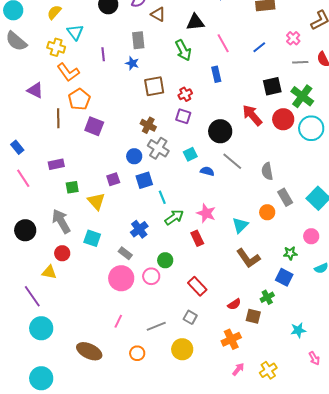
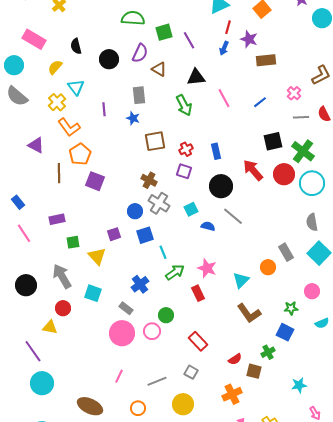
yellow cross: (56, 47) -> (57, 102), turned 30
blue rectangle: (216, 74) -> (216, 151), moved
gray semicircle: (267, 171) -> (312, 222), moved

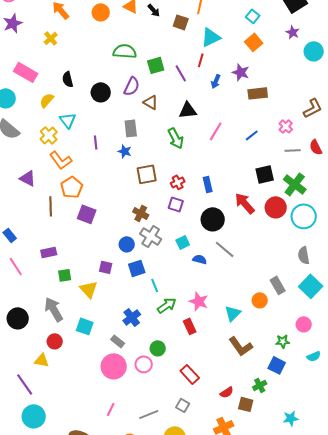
red line: (228, 27) -> (201, 60), moved
pink line: (224, 98) -> (216, 131), turned 60
purple square: (114, 234) -> (106, 267), turned 32

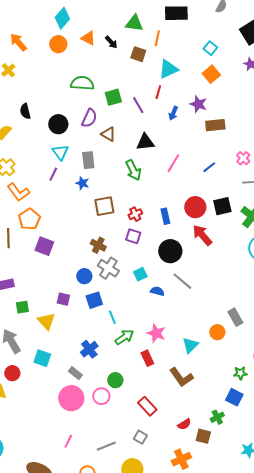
cyan triangle: (68, 120) -> (60, 152), moved
purple line: (96, 142) -> (53, 174), turned 32
red circle: (276, 207) -> (195, 207), moved
brown L-shape: (241, 346) -> (181, 377), moved

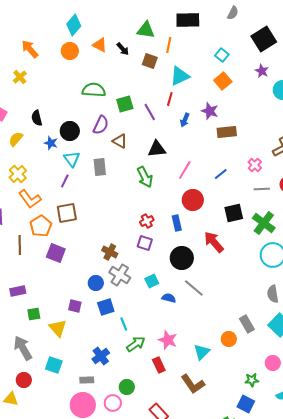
blue star: (82, 183) -> (51, 143), moved
brown square: (104, 206) -> (67, 213), moved
red circle: (195, 207) -> (193, 200), moved
gray rectangle: (75, 373) -> (87, 380), turned -40

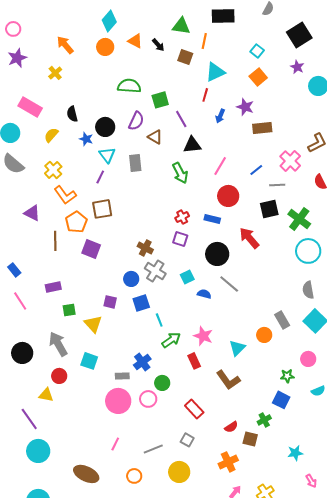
purple line: (150, 112) -> (181, 119), moved
pink cross: (255, 165) -> (290, 161), size x1.5
gray line: (262, 189) -> (277, 185), moved
blue rectangle: (177, 223) -> (212, 219), turned -63
blue cross: (101, 356) -> (142, 362), moved

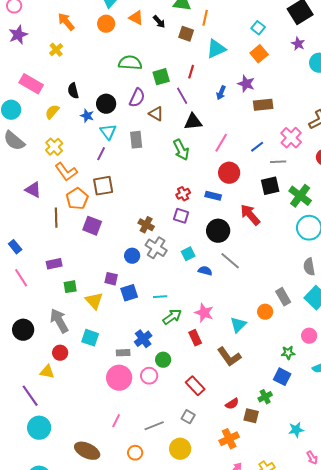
red line: (205, 95) -> (191, 72), moved
blue square: (141, 303) -> (129, 293), moved
cyan line: (159, 320) -> (160, 297), turned -72

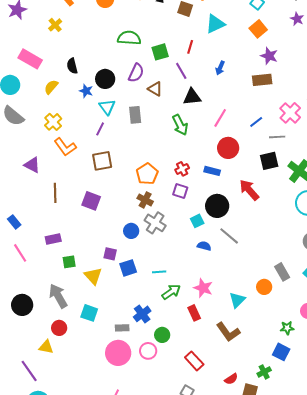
purple star: (246, 84) -> (269, 56), moved
orange pentagon: (77, 199) -> (147, 174), moved
cyan square: (188, 254) -> (197, 221), moved

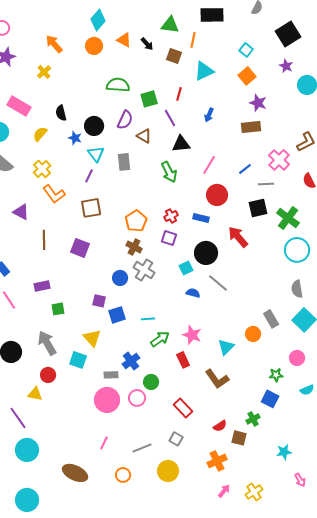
yellow triangle: (93, 276) -> (92, 338), moved

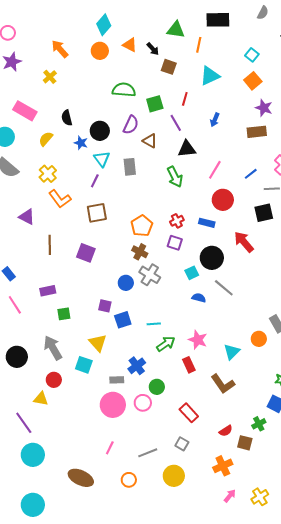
brown square: (174, 56) -> (169, 67), moved

